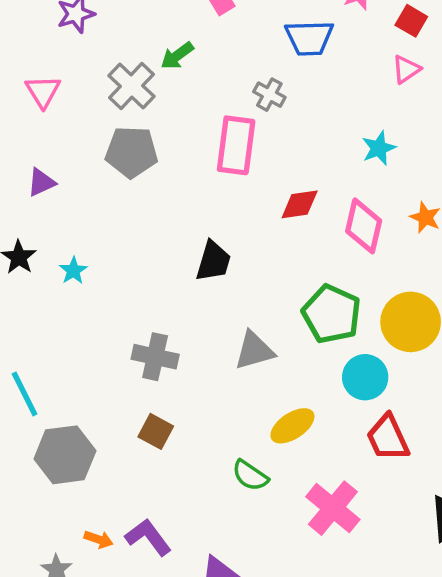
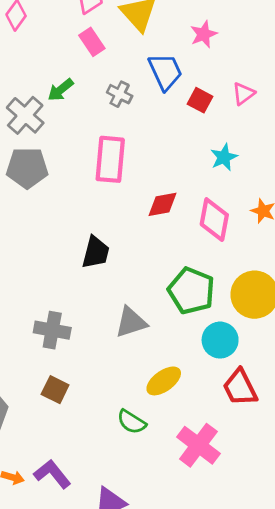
red square: (411, 21) -> (200, 100), moved
blue trapezoid: (309, 38) -> (165, 72), turned -111
gray cross: (269, 95) -> (120, 94), moved

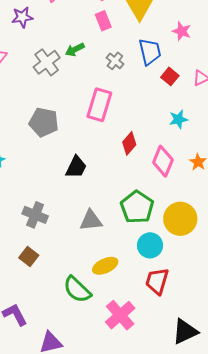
pink star: (204, 34) -> (182, 31), turned 30
gray pentagon: (27, 168) -> (44, 122), moved
red diamond: (163, 204) -> (129, 143), turned -50
red trapezoid: (240, 388) -> (157, 281), turned 32
green semicircle: (132, 422) -> (77, 290), size x1.4

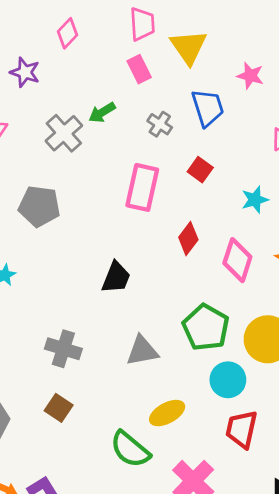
purple star: (22, 17) -> (25, 72), turned 30
red square: (170, 76) -> (200, 170), moved
gray pentagon: (44, 122) -> (39, 206), moved

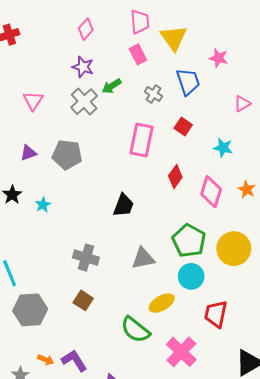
purple star: (25, 72) -> (83, 67), moved
cyan star: (255, 200) -> (223, 148), turned 30
cyan circle: (228, 380) -> (191, 276), moved

